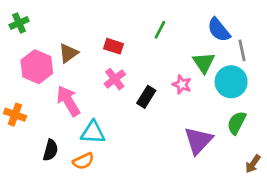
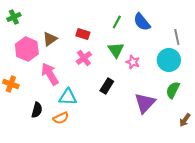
blue semicircle: (219, 30) -> (142, 22), moved
green triangle: (204, 63) -> (116, 50), moved
black rectangle: (146, 97) -> (107, 86), moved

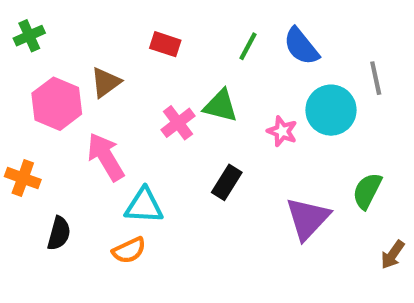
red rectangle: (83, 34) -> (165, 44), moved
green triangle: (116, 50) -> (220, 106), moved, turned -42
cyan circle: (169, 60) -> (331, 110), moved
black semicircle: (37, 110) -> (59, 233), moved

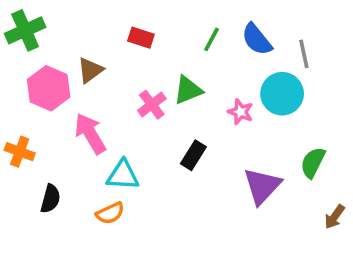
green cross: (29, 36) -> (25, 30), size x1.5
gray line: (376, 78) -> (304, 54), moved
green triangle: (220, 106) -> (188, 90), turned -36

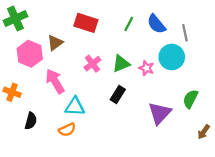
red rectangle: (141, 38) -> (86, 23), size x1.5
green triangle: (188, 90) -> (121, 64), moved

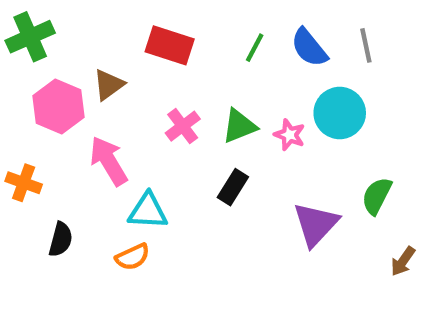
gray line: (185, 33) -> (366, 45), moved

